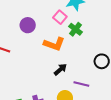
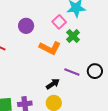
black arrow: (60, 69) -> (53, 84), moved
purple line: (81, 84) -> (72, 72), moved

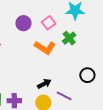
pink square: (59, 22) -> (49, 23), moved
purple line: (72, 72) -> (64, 96), moved

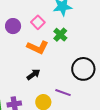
black circle: (87, 75) -> (83, 69), size x1.5
black arrow: (44, 84) -> (33, 74), moved

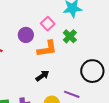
purple circle: (13, 26) -> (26, 35), moved
orange L-shape: (38, 47) -> (47, 49), turned -35

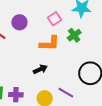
purple circle: (26, 35) -> (19, 22), moved

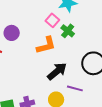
pink square: (54, 19) -> (52, 20), moved
black arrow: (40, 69) -> (57, 71), moved, size x1.5

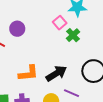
orange L-shape: (46, 45) -> (28, 73), moved

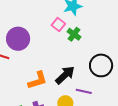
purple circle: (17, 29) -> (18, 39), size x1.5

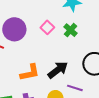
pink square: (58, 24) -> (47, 27), moved

